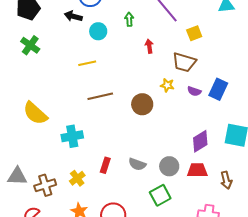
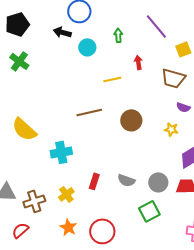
yellow line: (87, 63) -> (112, 79), moved
yellow star: (167, 85) -> (171, 129), moved

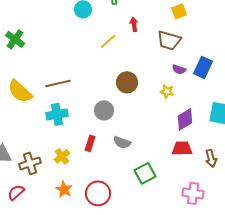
green cross: (19, 61) -> (15, 39), moved
yellow line: (112, 79) -> (108, 41), turned -30
brown line: (89, 112) -> (58, 83), moved
gray circle: (158, 182) -> (104, 110), moved

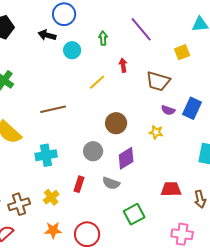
yellow square: (179, 11) -> (182, 52), moved
brown line: (58, 83) -> (53, 109), moved
purple diamond: (185, 119) -> (126, 158), moved
orange star: (64, 189) -> (53, 230), turned -30

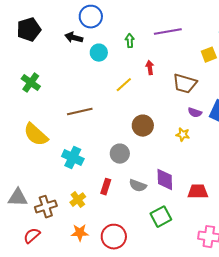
purple line: (141, 29) -> (168, 32), turned -60
cyan cross: (46, 155) -> (73, 158), turned 35
purple diamond: (126, 158) -> (165, 180), moved, turned -60

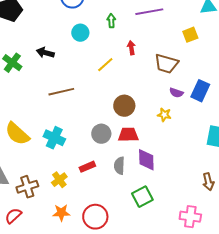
black arrow: (74, 38) -> (45, 53), moved
yellow semicircle: (36, 135) -> (17, 134), moved
gray semicircle: (138, 186) -> (119, 166), turned 72
red rectangle: (106, 187) -> (87, 167), turned 49
red trapezoid: (198, 192) -> (128, 135), moved

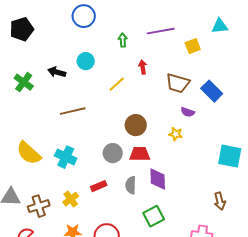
cyan circle: (80, 33) -> (86, 61), moved
yellow square: (190, 35) -> (193, 46), moved
blue rectangle: (200, 91) -> (212, 91), moved, turned -70

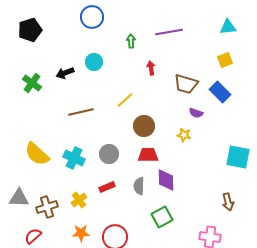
yellow square: (193, 46) -> (225, 60), moved
black arrow: (57, 72) -> (65, 73), turned -36
yellow line: (117, 84) -> (125, 100), moved
gray circle: (113, 153) -> (109, 154), moved

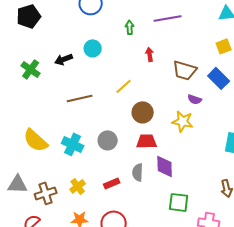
yellow star: (184, 135) -> (183, 121), size x1.5
red rectangle: (107, 187) -> (112, 183), moved
green square: (162, 217) -> (179, 202), moved, turned 35

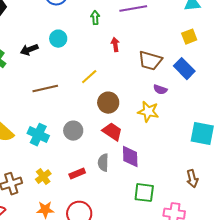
red trapezoid: (147, 141) -> (112, 132), turned 35

